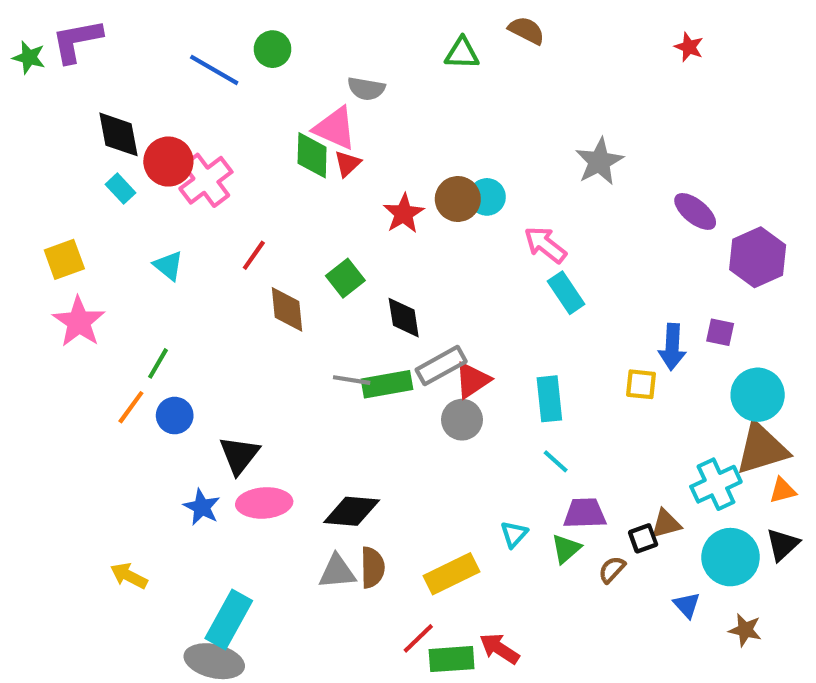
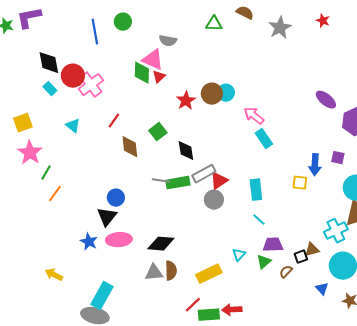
blue line: (214, 70) -> (95, 32), turned 50
gray star: (599, 162) -> (280, 28), moved
green line: (158, 363) -> (46, 173), moved
blue circle: (175, 416) -> (116, 198), moved
red arrow: (499, 649) -> (232, 310), turned -36

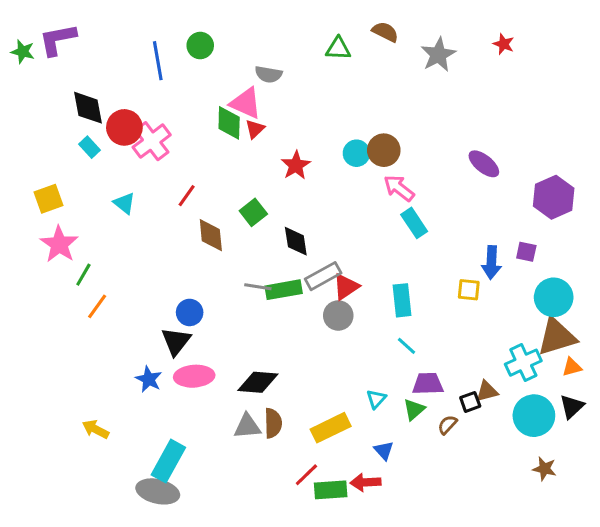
brown circle: (212, 94) -> (384, 150), moved
purple ellipse: (326, 100) -> (484, 164), moved
blue triangle: (322, 289) -> (384, 450), moved

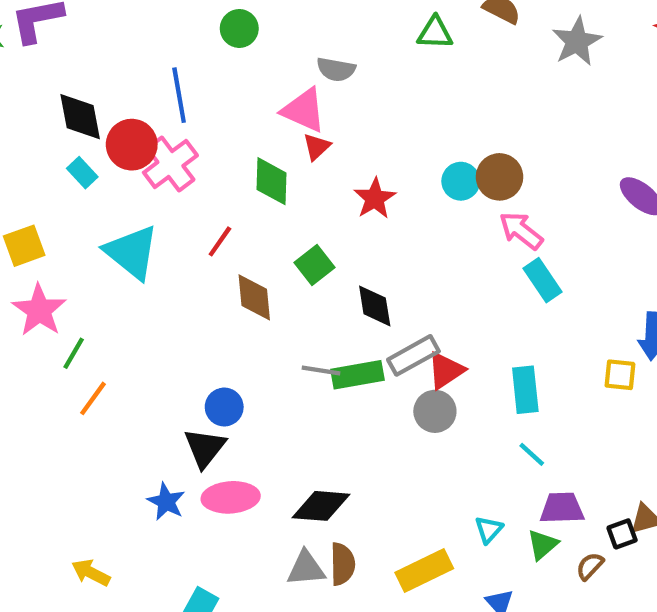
blue line: (158, 61) -> (179, 95), moved
green diamond: (229, 123) -> (272, 181), moved
cyan triangle: (124, 203) -> (132, 252), size x1.8

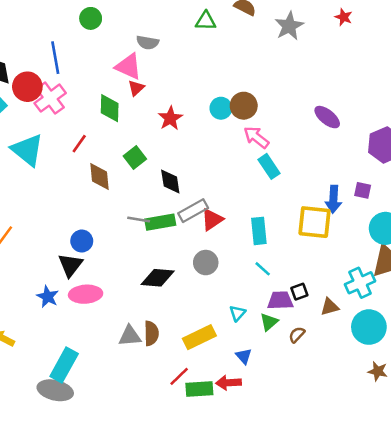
yellow square: (620, 375) -> (315, 222), size x1.8
gray circle: (435, 411) -> (206, 263), moved
black diamond: (321, 506) -> (158, 278), moved
black square: (622, 534) -> (299, 292), moved

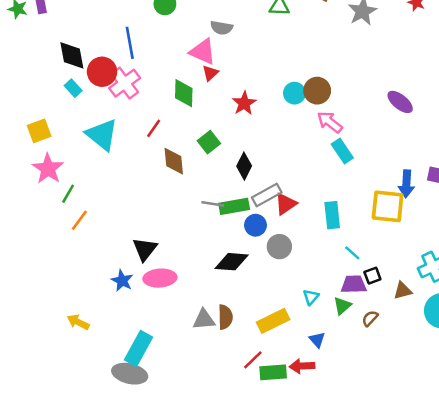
black diamond: (170, 182) -> (244, 166), turned 36
blue circle: (82, 241) -> (255, 225), moved
cyan line: (263, 269) -> (352, 253), moved

